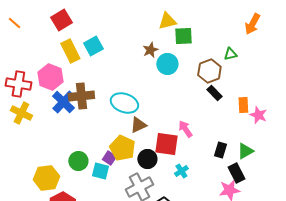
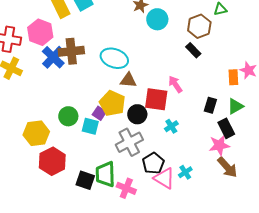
black rectangle: (214, 93) -> (193, 50), moved
orange rectangle: (243, 105) -> (233, 77), moved
brown triangle: (138, 125) -> (128, 80), turned 30

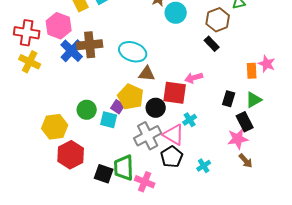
pink arrow: (175, 84) -> (194, 78), turned -72
brown arrow: (227, 167) -> (246, 161), size x0.7
pink triangle: (164, 178) -> (174, 135), moved

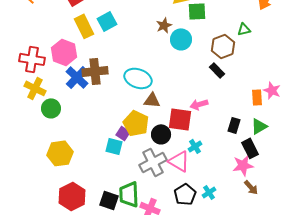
green circle: (87, 110) -> (51, 108), moved
red hexagon: (71, 155) -> (72, 196), moved
black pentagon: (172, 157) -> (185, 194), moved

